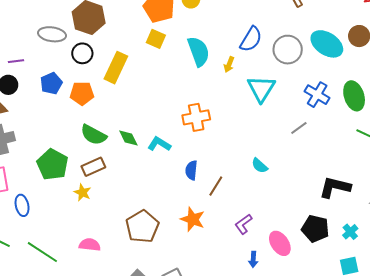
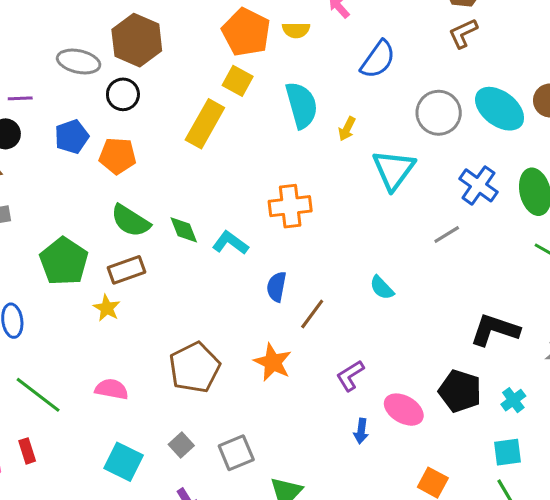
blue semicircle: (251, 39) -> (378, 59), moved
yellow rectangle: (116, 68) -> (205, 124), moved
pink ellipse: (280, 243) -> (404, 410), turned -30

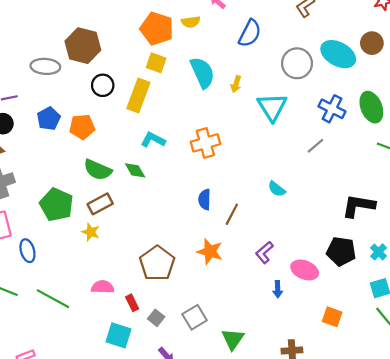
black circle: (123, 94) -> (103, 85), moved
cyan L-shape: (230, 243) -> (153, 140), moved
red rectangle: (27, 451) -> (132, 303), moved

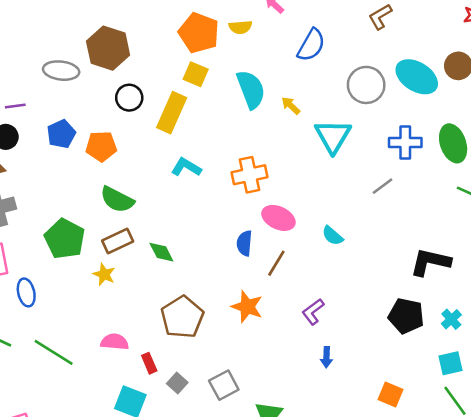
yellow arrow: (236, 84) -> (291, 106), turned 112
blue cross: (332, 109) -> (405, 143), turned -30
green diamond: (135, 170) -> (161, 252), moved
pink ellipse: (305, 270) -> (278, 218), moved

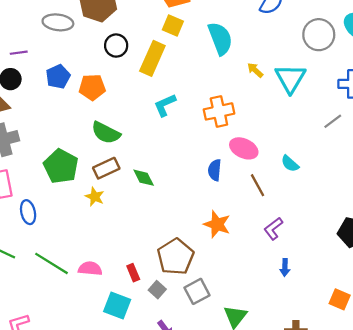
yellow arrow: (291, 106) -> (255, 70), moved
cyan L-shape: (186, 167) -> (165, 105), turned -55
brown line: (276, 263) -> (258, 185), moved, turned -60
brown pentagon: (182, 317) -> (176, 257), moved
pink semicircle: (115, 342) -> (90, 269), moved

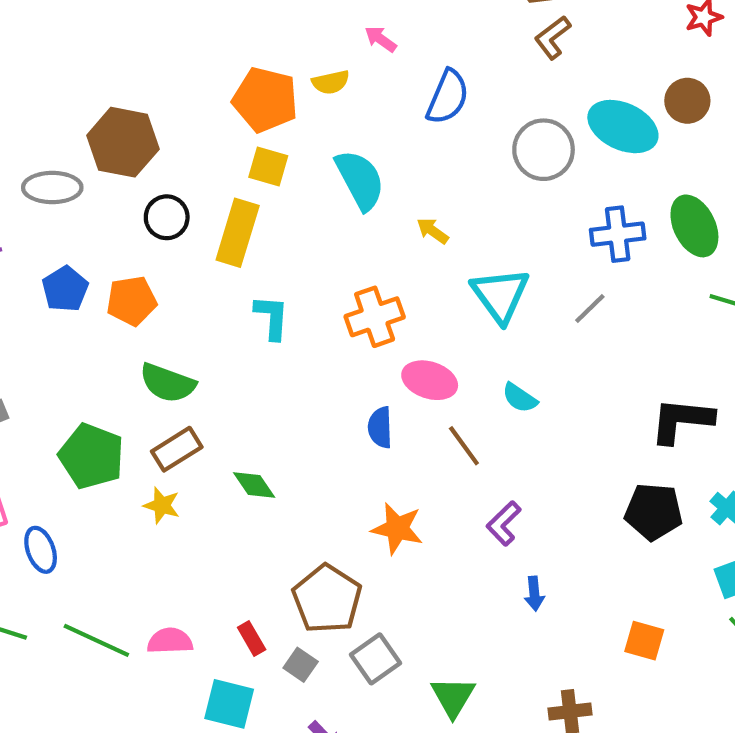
cyan triangle: (290, 78) -> (500, 295), moved
cyan L-shape: (165, 105) -> (272, 317), turned 125
green diamond: (144, 178) -> (254, 485), moved

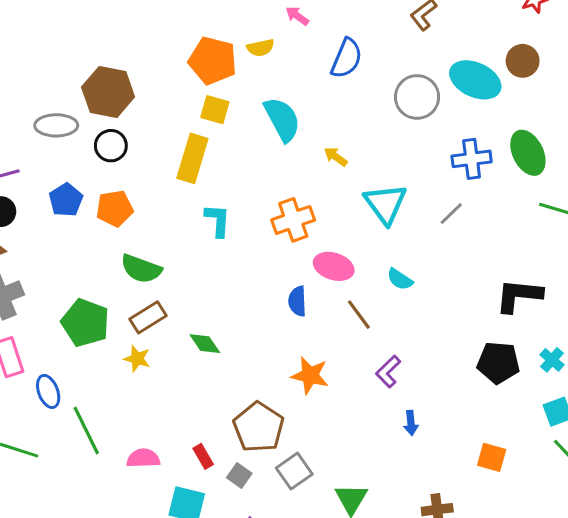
black circle: (167, 217) -> (111, 146), moved
green line: (96, 640) -> (86, 430), moved, turned 39

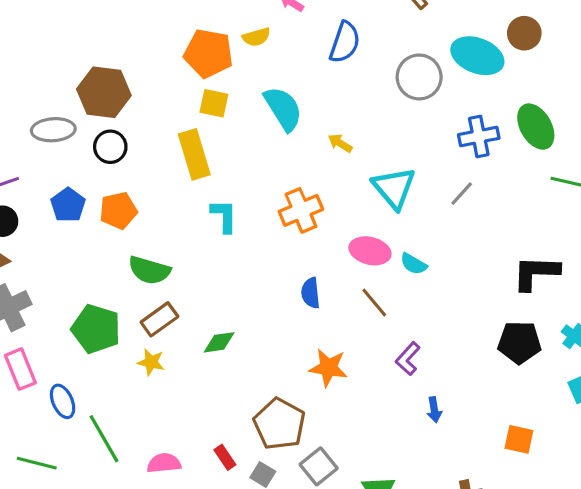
yellow rectangle: (192, 158) -> (194, 154), turned -30
pink ellipse: (334, 266) -> (370, 251), moved
green diamond: (205, 344) -> (219, 342), turned -60

